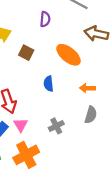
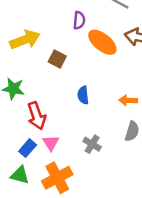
orange ellipse: (69, 55) -> (102, 42), moved
gray cross: (56, 126) -> (92, 144), turned -32

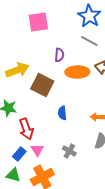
orange ellipse: (102, 42) -> (77, 72), turned -40
brown square: (57, 59) -> (42, 85), size x1.6

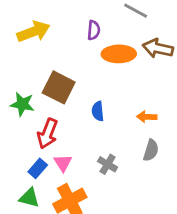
yellow arrow: (17, 70) -> (34, 32), moved
brown square: (42, 85) -> (59, 87), moved
red arrow: (26, 129) -> (47, 134), turned 40

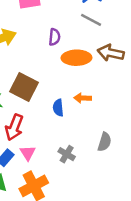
orange arrow: (147, 117) -> (83, 98), moved

